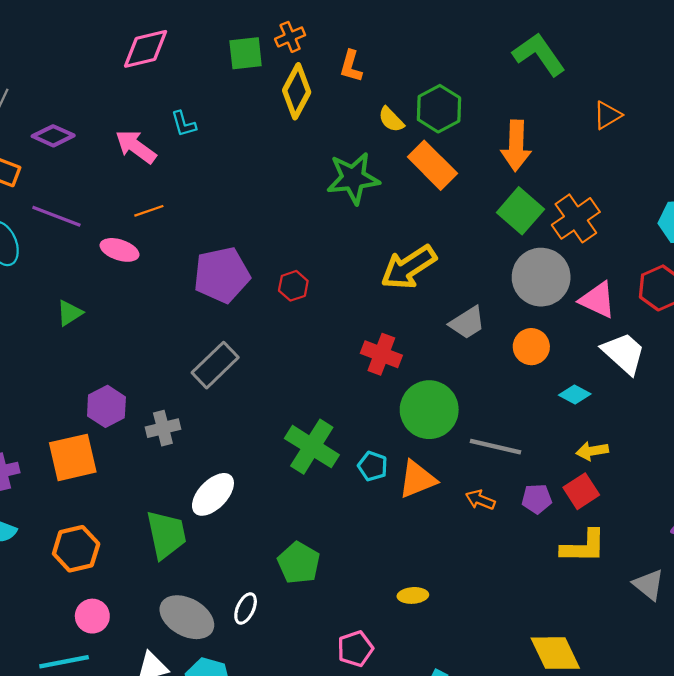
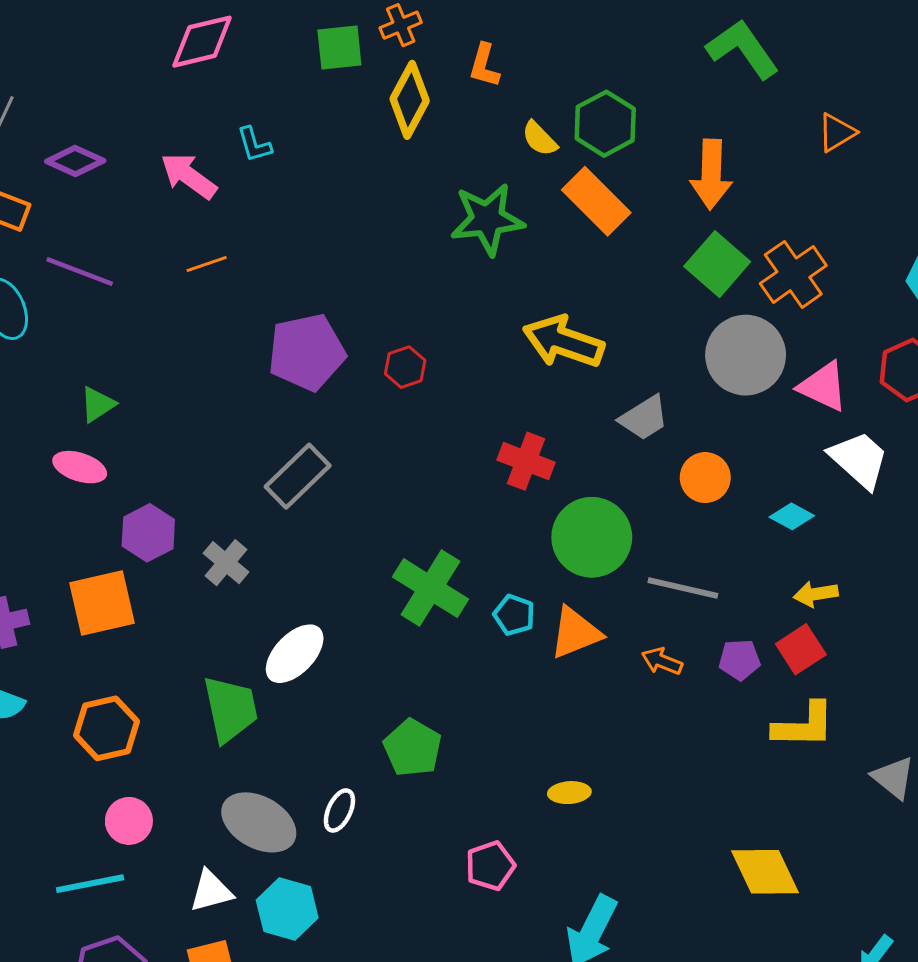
pink ellipse: (119, 250) -> (80, 467), moved
yellow arrow: (409, 267) -> (563, 342), turned 52
orange circle: (531, 347) -> (705, 478), moved
gray cross: (163, 428) -> (226, 563), turned -36

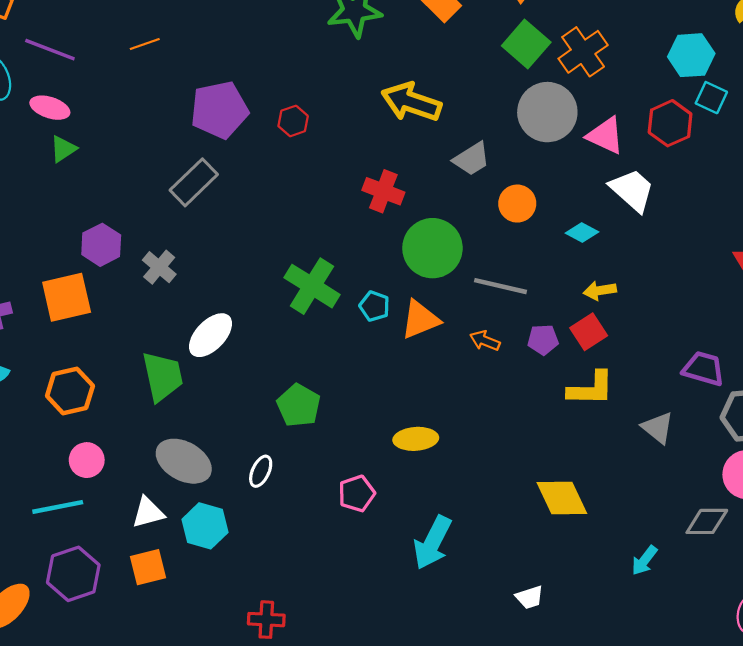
pink ellipse: (80, 467) -> (50, 108), moved
gray rectangle: (298, 476) -> (194, 182), moved
yellow ellipse: (569, 793) -> (416, 439), size x1.4
white ellipse: (339, 810) -> (261, 471), moved

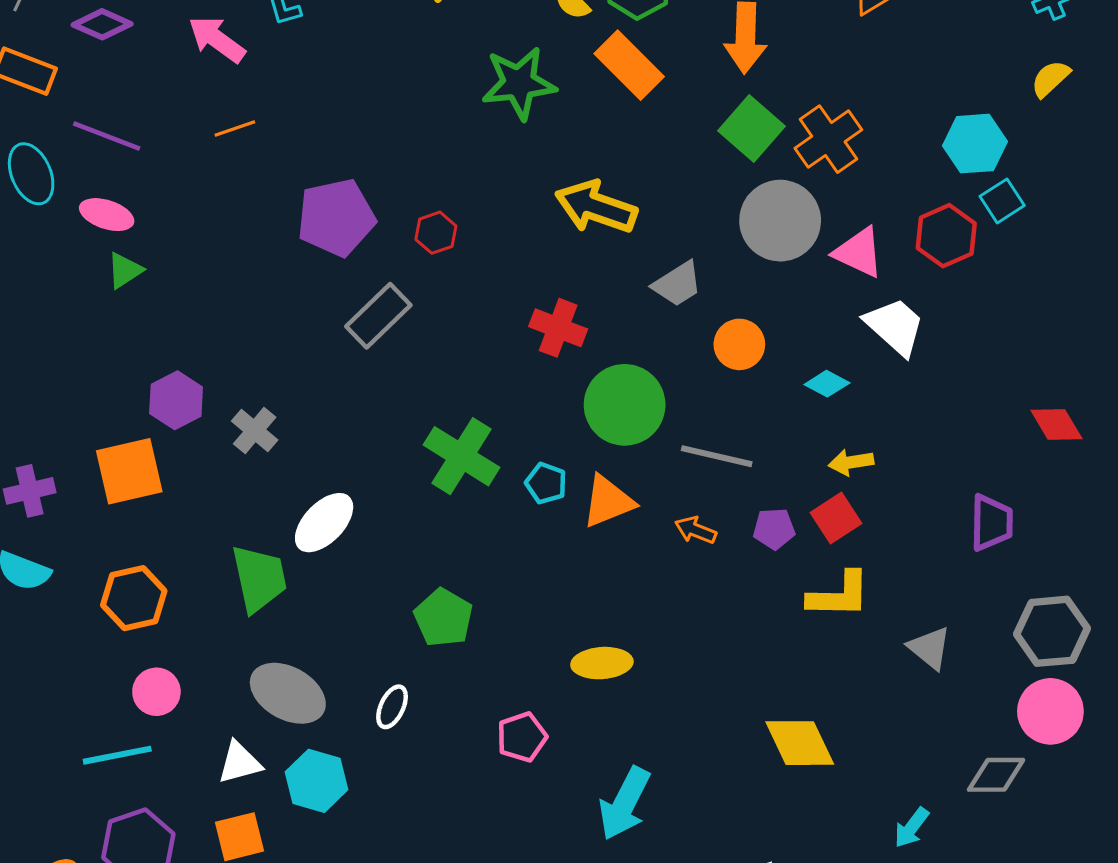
cyan square: (711, 98) -> (1002, 201), turned 32
gray rectangle: (194, 182) -> (378, 316), moved
purple trapezoid: (704, 369) -> (992, 523), moved, turned 75

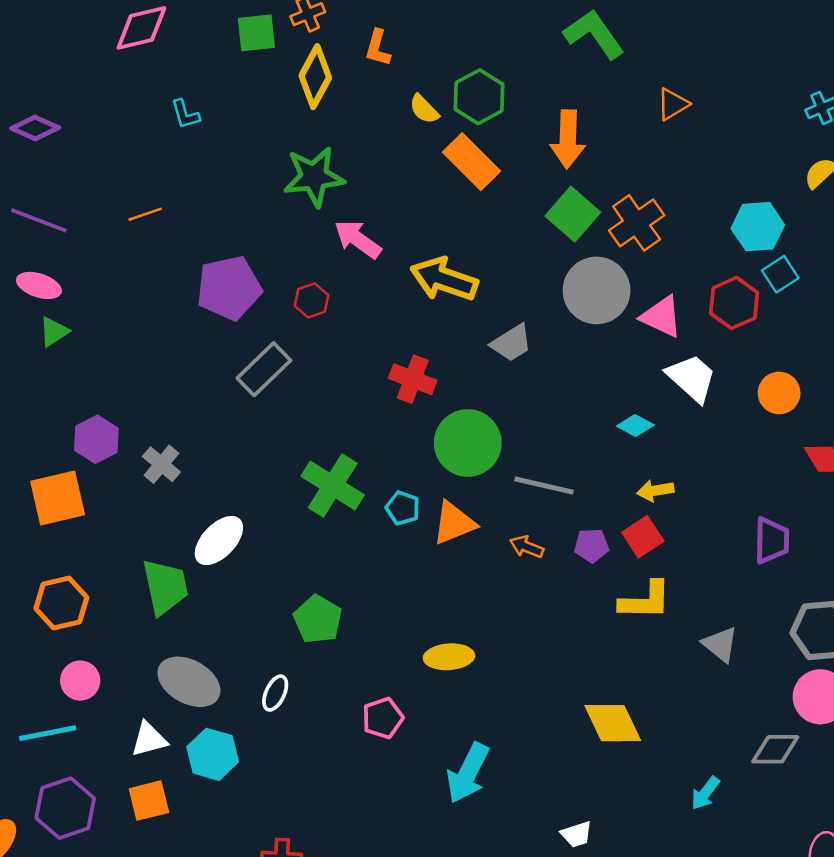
pink arrow: (217, 39) -> (358, 239), moved
green star: (519, 83) -> (314, 177), moved
orange circle: (739, 344) -> (779, 393), moved

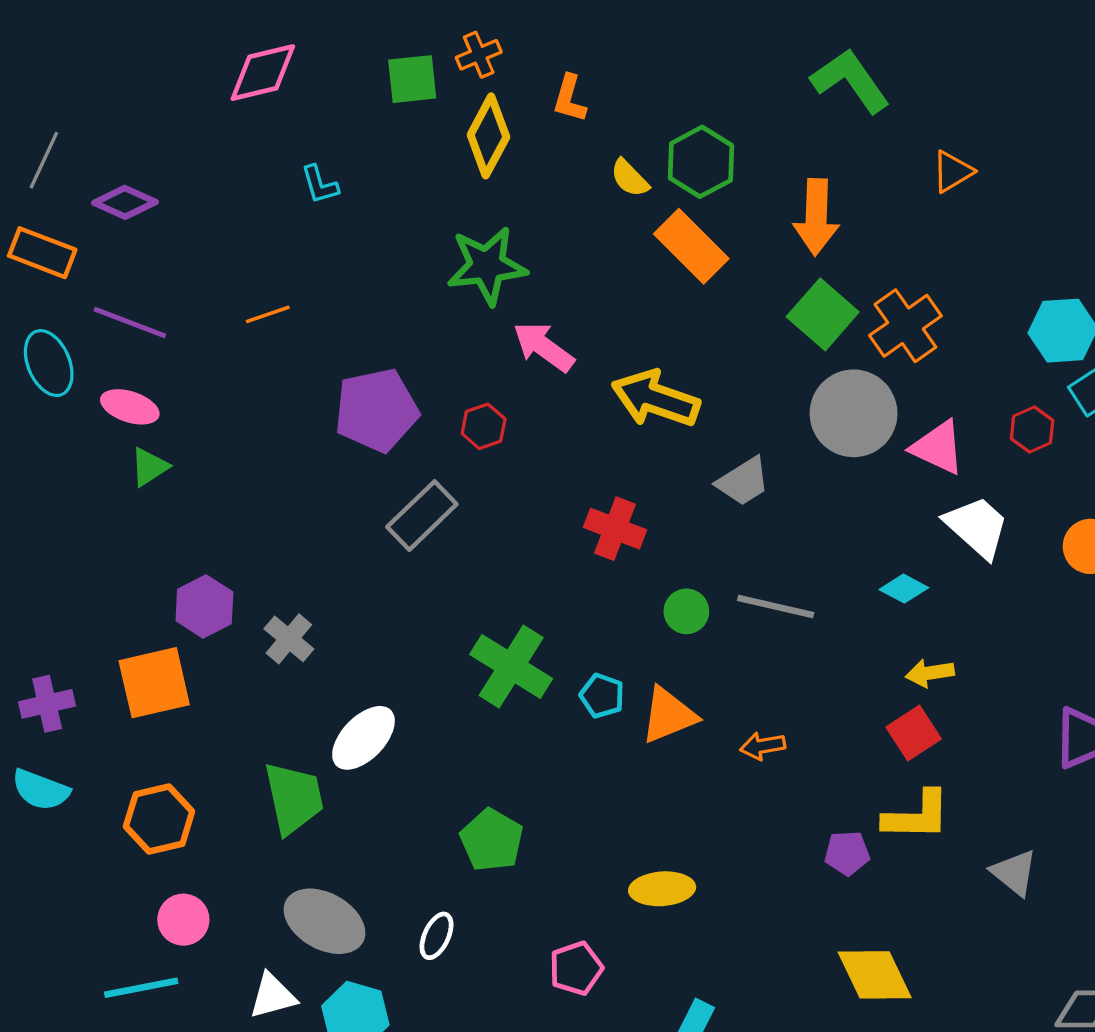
red hexagon: (734, 303) -> (1032, 430), size x0.7
green circle: (468, 443) -> (686, 611), size x0.5
gray line: (544, 486) -> (776, 606), moved
purple pentagon: (592, 546) -> (847, 853), moved
orange arrow: (527, 547) -> (763, 746), turned -32

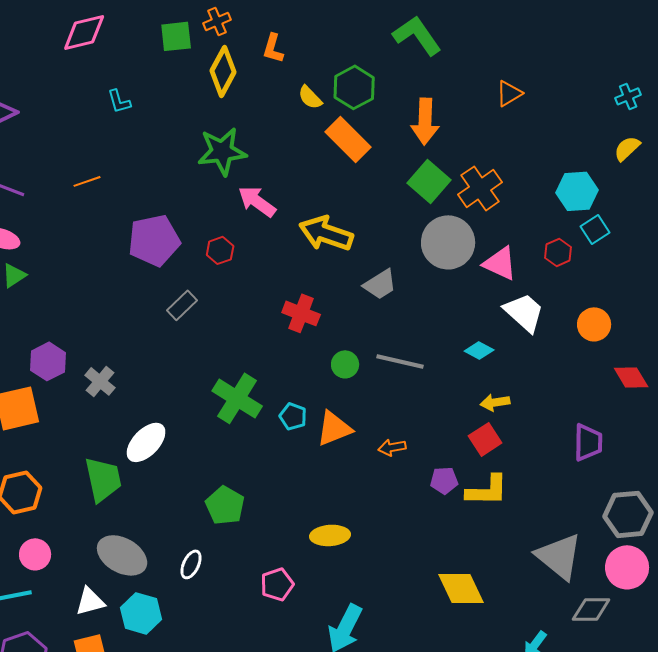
green L-shape: (850, 81) -> (417, 35), moved
gray rectangle: (422, 516) -> (182, 305), size x0.7
purple pentagon: (847, 853) -> (444, 480), moved
gray triangle: (1014, 873) -> (559, 556), moved, size x1.6

